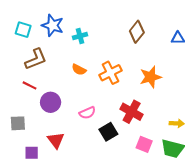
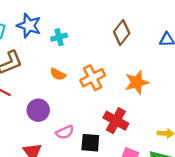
purple circle: (51, 102) -> (38, 110), moved
pink semicircle: (87, 113) -> (65, 132), moved
black square: (108, 132) -> (90, 143), turned 36

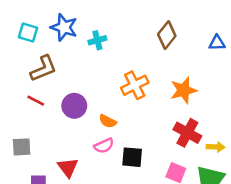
orange semicircle: (58, 74) -> (108, 121), moved
purple circle: (38, 110) -> (74, 106), moved
red cross: (116, 121) -> (187, 133), moved

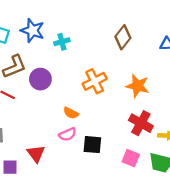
orange star: (184, 90) -> (138, 86), turned 30
purple circle: (74, 106) -> (40, 79), moved

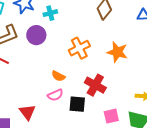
purple circle: (40, 79) -> (36, 35), moved
red cross: (141, 123) -> (95, 85), moved
pink square: (131, 158) -> (111, 116), turned -35

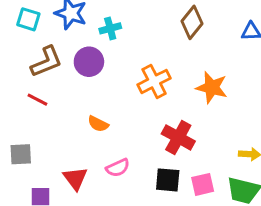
orange semicircle: (58, 76) -> (98, 124), moved
pink semicircle: (55, 95) -> (118, 168), moved
black square: (77, 104) -> (168, 180), moved

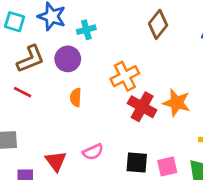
orange star: (212, 87) -> (177, 103), moved
orange semicircle: (98, 124) -> (76, 97), moved, turned 66
red cross: (178, 137) -> (142, 107), moved

